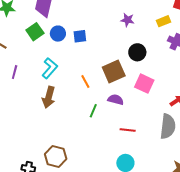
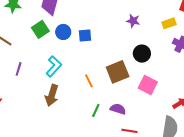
purple semicircle: (116, 100) -> (118, 109), moved

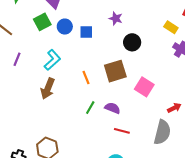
purple star: (133, 21) -> (116, 18), moved
yellow rectangle: (169, 23) -> (171, 27), turned 48
black circle: (142, 54) -> (132, 42), moved

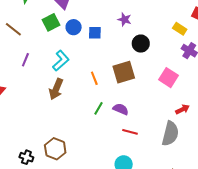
pink square: (144, 87) -> (169, 78), moved

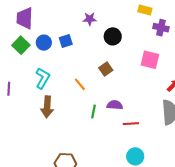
brown square: (124, 72) -> (106, 69), size x0.6

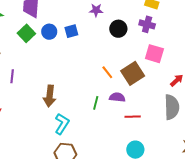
purple cross: (161, 28) -> (147, 24), moved
brown square: (106, 69) -> (133, 73), moved, size x1.6
cyan L-shape: (42, 78) -> (62, 124), moved
orange line: (80, 84) -> (107, 72), moved

